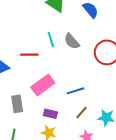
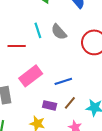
purple rectangle: (50, 114) -> (50, 105), moved

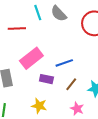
purple rectangle: (50, 105) -> (46, 79), moved

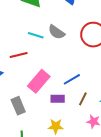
cyan line: (38, 13) -> (36, 35), turned -42

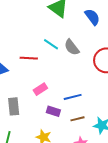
pink rectangle: (39, 81) -> (40, 89), size x0.6
brown line: (83, 99) -> (78, 119), turned 32

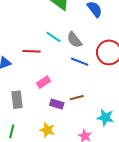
blue line: (73, 97) -> (80, 62), moved, turned 36
brown line: (78, 119) -> (77, 98), moved

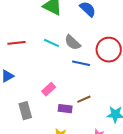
red line: (32, 51) -> (17, 43), moved

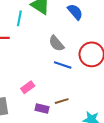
cyan line: (52, 43) -> (19, 18), moved, turned 70

